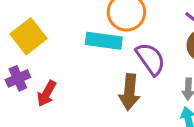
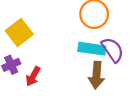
cyan rectangle: (104, 41) -> (92, 49), moved

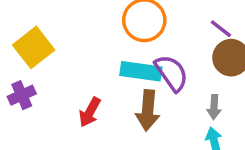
red arrow: (33, 76) -> (90, 112), moved

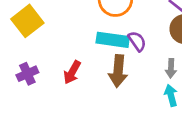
purple semicircle: (172, 73) -> (137, 41), size x0.7
purple cross: (22, 95) -> (27, 74), moved

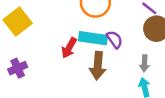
red arrow: (72, 72) -> (69, 48), moved

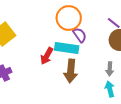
purple semicircle: (115, 39) -> (80, 35), moved

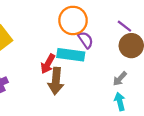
gray arrow: (110, 69) -> (120, 79), turned 40
brown arrow: (71, 71) -> (56, 81), moved

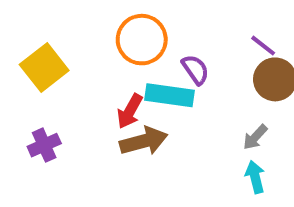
orange circle: (73, 20) -> (142, 40), moved
brown arrow: (56, 81) -> (144, 141), turned -110

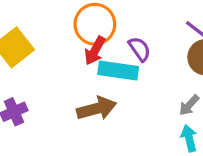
red arrow: (130, 111) -> (95, 51), moved

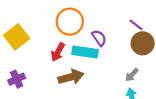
red arrow: (95, 51) -> (58, 52), moved

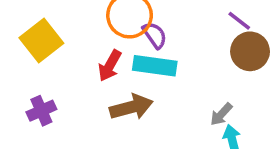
purple semicircle: (99, 38) -> (155, 35), moved
gray arrow: (132, 75) -> (221, 114), moved

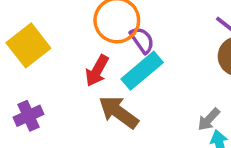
cyan rectangle: (155, 66) -> (142, 71), turned -48
brown arrow: (131, 107) -> (119, 112), turned -129

